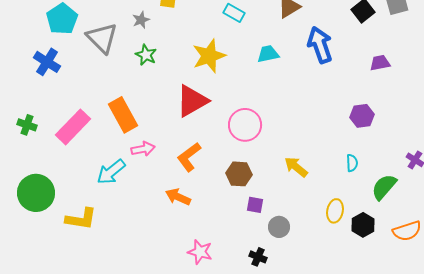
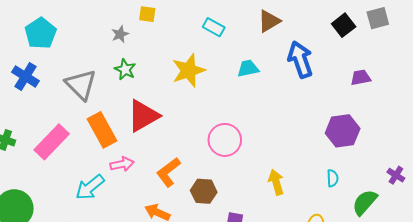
gray triangle: (102, 38) -> (81, 85), moved
red triangle: (192, 101) -> (143, 116), moved
purple hexagon: (362, 116) -> (343, 131), size x1.4
yellow arrow: (296, 167) -> (276, 182), turned 35
brown hexagon: (239, 174) -> (204, 191), moved

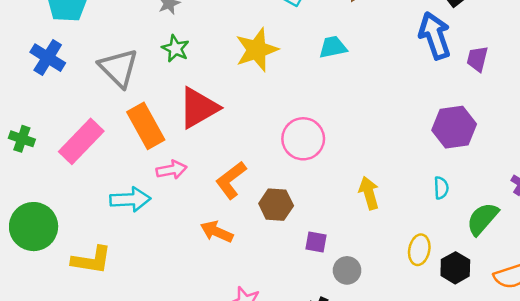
blue arrow: (300, 59) -> (435, 36), moved
purple trapezoid: (361, 78) -> (477, 59), turned -65
cyan arrow: (90, 187) -> (130, 199), turned -144

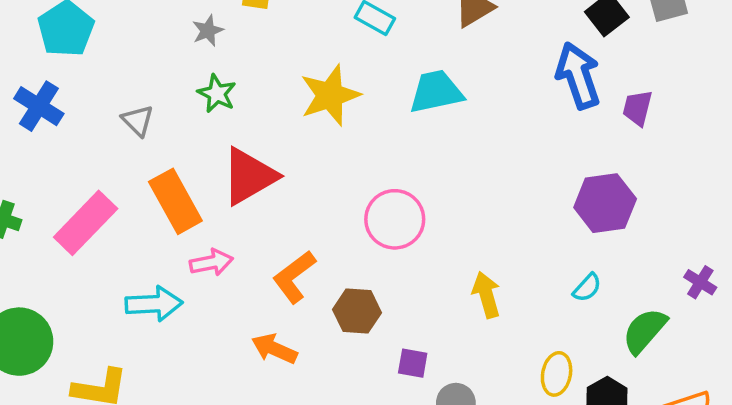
cyan trapezoid: (333, 47) -> (436, 92), size x1.4
gray triangle: (119, 68) -> (138, 120), size x0.6
cyan semicircle: (441, 188) -> (587, 288), turned 45

